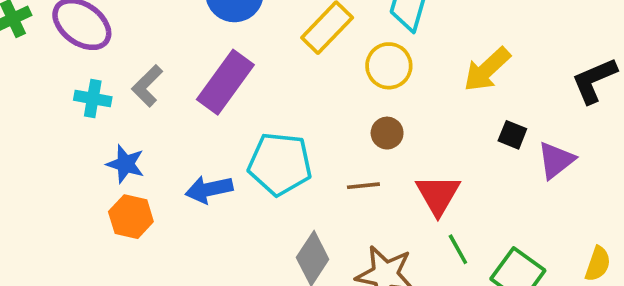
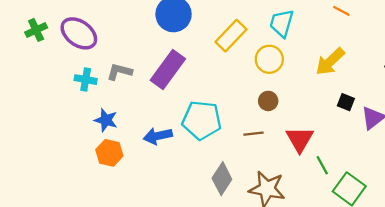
gray L-shape: (147, 86) -> (119, 72), turned 60
green line: (458, 249) -> (322, 165), moved

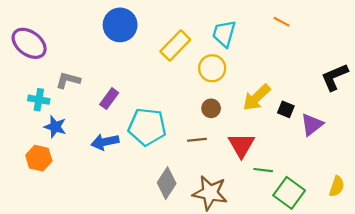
yellow arrow: (330, 62) -> (257, 97), moved
purple rectangle: (168, 69) -> (109, 99), moved, size x0.6
cyan cross: (86, 80) -> (39, 100), moved
orange hexagon: (109, 153) -> (39, 158), moved
green line: (322, 165) -> (263, 170), turned -54

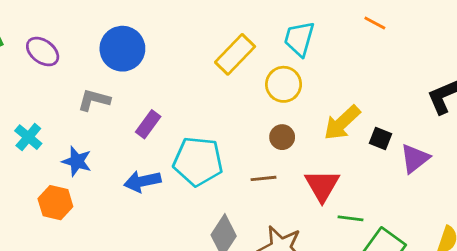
blue circle: (120, 25) -> (122, 49), moved
purple ellipse: (29, 43) -> (43, 52), size x0.7
cyan cross: (39, 100) -> (28, 137), moved, turned 30

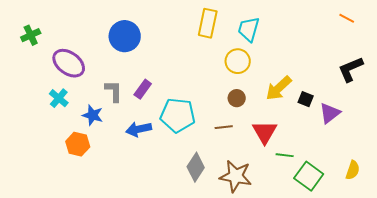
orange line: (375, 23) -> (347, 18), moved
purple ellipse: (43, 52) -> (69, 63), moved, size x1.4
yellow rectangle: (235, 54) -> (208, 23), moved, turned -32
gray L-shape: (94, 100) -> (114, 91), moved, turned 75

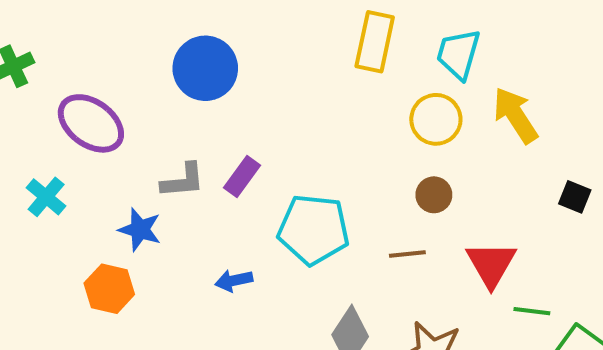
yellow arrow: (279, 88) -> (516, 115), moved, turned 100
gray L-shape: (114, 91) -> (183, 181), turned 85
cyan cross: (59, 98) -> (46, 197), moved
blue arrow: (139, 129) -> (234, 281), moved, size x0.7

